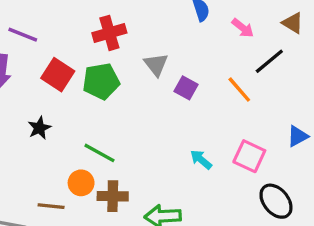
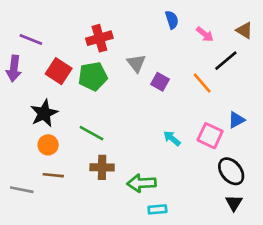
black star: (39, 128) -> (44, 113), size x1.5
blue triangle: (298, 136) -> (236, 120), moved
orange circle: (81, 183) -> (48, 145), moved

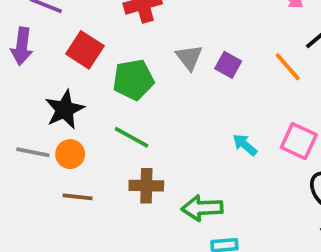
gray triangle: (136, 63) -> (189, 57), moved
green pentagon: (93, 76) -> (133, 80), moved
gray line: (22, 190) -> (33, 152), moved

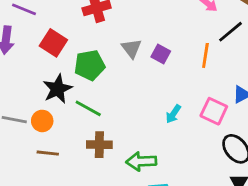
orange line: (288, 67) -> (205, 55), turned 50
black star: (65, 109) -> (58, 89), moved
cyan arrow: (245, 145) -> (173, 114), turned -96

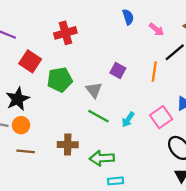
gray triangle: (131, 48) -> (94, 90), moved
black star: (58, 89) -> (18, 99), moved
green line: (88, 108) -> (98, 116), moved
pink square: (214, 111) -> (161, 117), turned 30

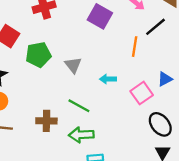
purple square: (118, 70) -> (100, 16), moved, size x1.5
green line: (98, 116) -> (79, 106), moved
cyan arrow: (128, 119) -> (108, 79), moved, turned 56

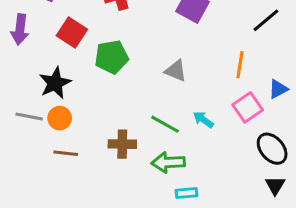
orange line: (135, 47) -> (240, 65), moved
gray triangle: (73, 65) -> (176, 71), moved, turned -30
cyan arrow: (108, 79) -> (203, 120), moved, turned 35

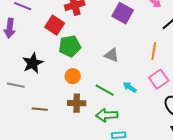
red square: (72, 33) -> (55, 25), moved
orange circle: (60, 118) -> (73, 76), moved

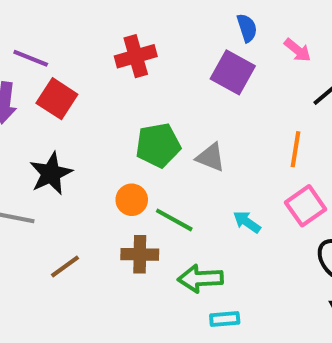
red square: (55, 25) -> (57, 99), moved
green pentagon: (70, 46) -> (158, 145), moved
green line: (105, 90) -> (174, 220), moved
brown line: (40, 109) -> (65, 266), turned -42

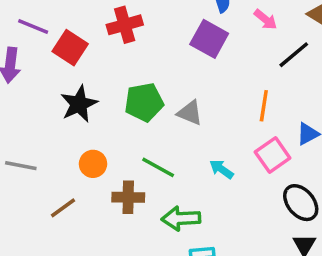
red square: (57, 99) -> (70, 48), moved
black star: (51, 173) -> (79, 104), moved
orange circle: (132, 200) -> (93, 164), moved

